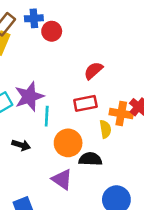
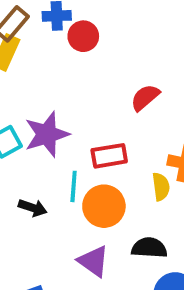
red rectangle: (85, 103) -> (109, 156), moved
cyan line: (47, 116) -> (74, 186), moved
black semicircle: (90, 159) -> (149, 248), moved

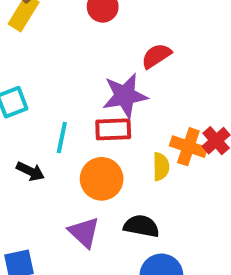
red semicircle: (145, 97) -> (156, 56), moved
purple star: (47, 134) -> (125, 96), moved
cyan line: (74, 186) -> (62, 137), moved

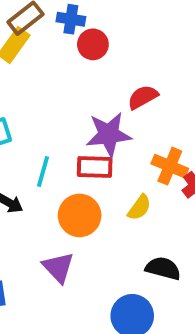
orange cross: (188, 147) -> (170, 166), moved
yellow semicircle: (161, 167) -> (139, 208), turned 32
black semicircle: (141, 226) -> (163, 268), moved

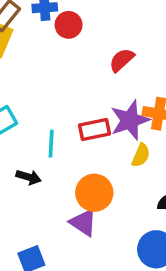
purple star: (109, 134) -> (130, 120), moved
orange circle: (80, 215) -> (94, 193), moved

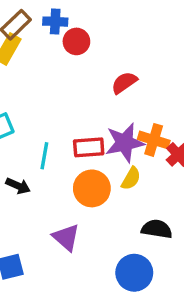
orange circle: (94, 193) -> (92, 188), moved

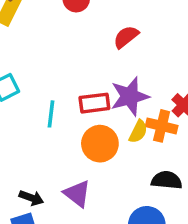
orange cross: (154, 140) -> (162, 126), moved
black arrow: (18, 186) -> (31, 198), moved

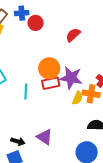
red semicircle: (126, 37) -> (73, 35), moved
purple star: (130, 96) -> (71, 78), turned 30
orange circle: (100, 144) -> (49, 68), moved

